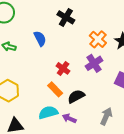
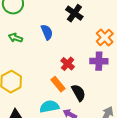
purple cross: (94, 63) -> (99, 61), turned 30
black semicircle: (76, 96) -> (78, 93), turned 84

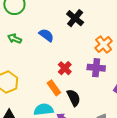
blue semicircle: (47, 32) -> (46, 35), turned -35

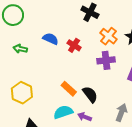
black cross: (75, 18) -> (90, 12), moved
red cross: (65, 68) -> (74, 45), moved

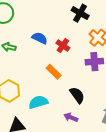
orange rectangle: (69, 89) -> (54, 72), moved
cyan semicircle: (63, 112) -> (38, 102), moved

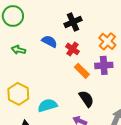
black cross: (80, 13) -> (73, 22), moved, turned 36
orange rectangle: (54, 72) -> (82, 71), moved

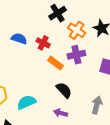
black cross: (73, 22) -> (58, 13), moved

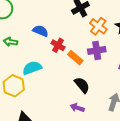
red cross: (43, 43) -> (58, 45), moved
cyan semicircle: (26, 102) -> (32, 68), moved

